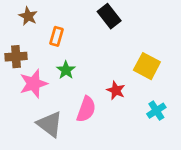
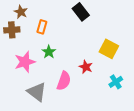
brown cross: (16, 57) -> (12, 30), moved

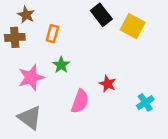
yellow square: (109, 49) -> (133, 26), moved
gray triangle: (37, 92) -> (30, 118), moved

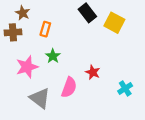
gray triangle: (30, 118) -> (40, 98), moved

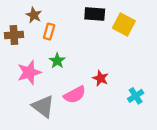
brown star: (23, 13) -> (34, 15), moved
black rectangle: (87, 13) -> (95, 14), turned -48
pink semicircle: (69, 87) -> (75, 95), turned 42

